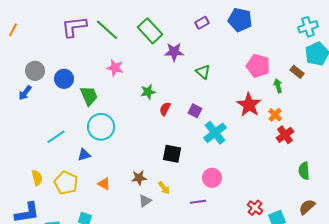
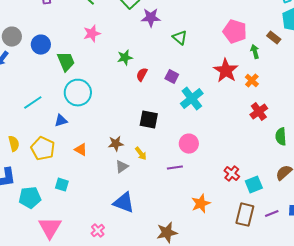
pink star: (115, 68) -> (92, 34), turned -30
red cross: (285, 135) -> (259, 112), moved

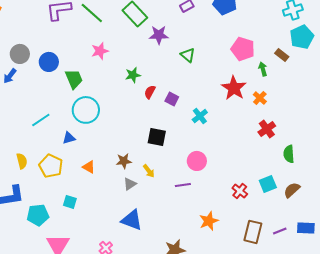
purple square: (172, 77) -> (172, 99), moved
cyan cross: (192, 99) -> (200, 116), size x0.7
cyan square: (254, 185) -> (268, 184), moved

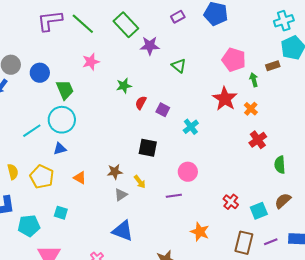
brown rectangle: (282, 55) -> (273, 66), turned -56
cyan circle: (86, 110) -> (62, 120), moved
cyan square: (268, 184) -> (259, 211), moved
orange star: (209, 221) -> (200, 232), turned -30

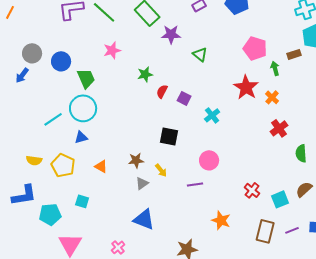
yellow semicircle: (13, 172) -> (34, 160), turned 112

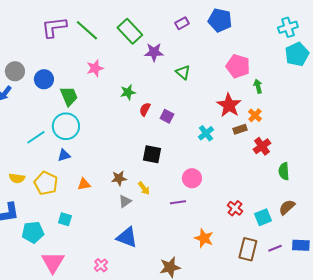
brown rectangle: (294, 54) -> (240, 129), moved
cyan cross: (212, 115) -> (206, 133), moved
orange triangle: (101, 166) -> (84, 184), turned -40

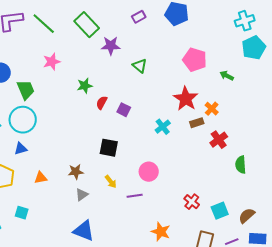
green arrow: (258, 86) -> (227, 76), moved, turned -48
yellow arrow: (144, 188) -> (111, 182), moved
brown semicircle: (287, 207) -> (247, 216), moved

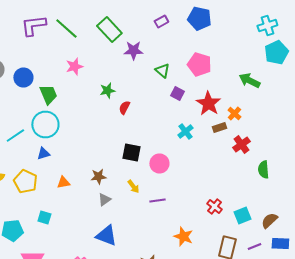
pink pentagon: (195, 60) -> (199, 64), moved
green arrow: (227, 76) -> (249, 80), size x1.5
purple square: (124, 110) -> (177, 94), moved
pink circle: (149, 172) -> (159, 164), moved

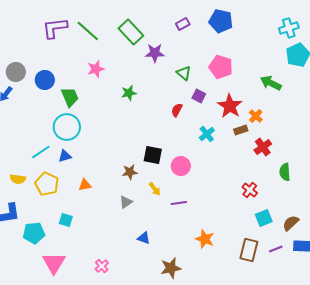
red semicircle: (124, 108) -> (177, 110), moved
cyan line: (15, 136) -> (41, 152), moved
brown star: (98, 176) -> (130, 172), moved
red cross: (214, 206) -> (250, 190), moved
blue triangle: (106, 236) -> (144, 238), moved, size x0.6

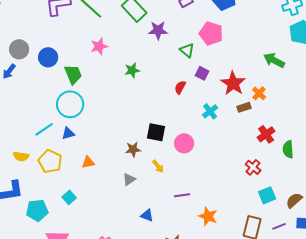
pink pentagon: (221, 67) -> (211, 33), moved
red cross: (263, 147) -> (266, 134), moved
purple line: (179, 203) -> (182, 195), moved
cyan square: (66, 220) -> (69, 197), turned 32

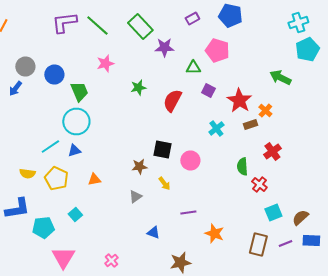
green triangle: (187, 50) -> (193, 68), turned -42
red semicircle: (180, 87) -> (172, 100), moved, size x1.6
green semicircle: (288, 149) -> (242, 166), moved

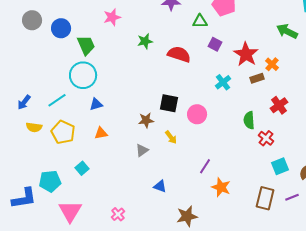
blue arrow: (15, 88) -> (24, 102), moved
red semicircle: (172, 100) -> (179, 54), turned 80
blue triangle: (74, 150) -> (96, 104), moved
blue L-shape: (17, 208) -> (24, 198), moved
purple line: (188, 212) -> (205, 166), moved, turned -49

